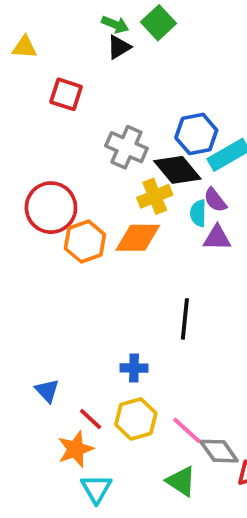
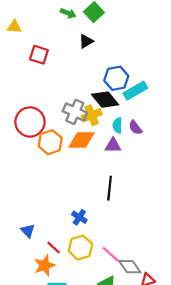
black triangle: (119, 47) -> (86, 41), moved
gray cross: (126, 147) -> (75, 112), moved
purple semicircle: (215, 200) -> (135, 128), moved
purple triangle: (217, 238) -> (113, 146), moved
blue cross: (134, 368) -> (79, 217), turned 32

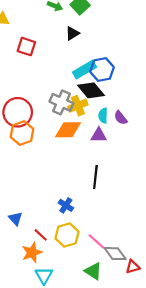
cyan rectangle: (135, 91) -> (84, 70), moved
orange hexagon: (50, 142) -> (22, 133), moved

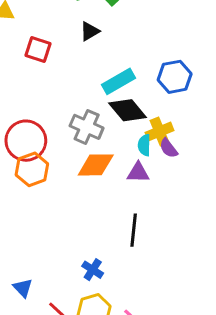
black triangle: (72, 33) -> (90, 31), moved
blue hexagon: (102, 70) -> (175, 77), moved
yellow cross: (78, 106) -> (159, 131), moved

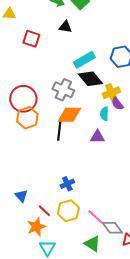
black triangle: (90, 31) -> (65, 27), turned 40
cyan semicircle: (144, 145) -> (104, 114), moved
purple triangle: (138, 172) -> (97, 137), moved
black line: (134, 230) -> (59, 130), moved
blue cross: (93, 270) -> (67, 184), turned 32

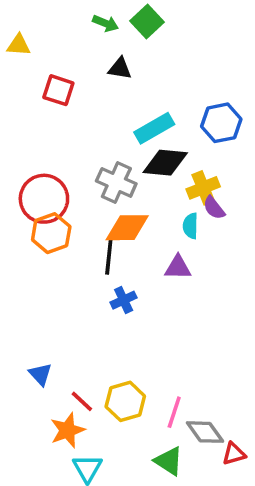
black diamond: (90, 79) -> (165, 163), turned -45
blue cross: (67, 184) -> (124, 300), moved
pink line: (95, 217) -> (174, 412), turned 66

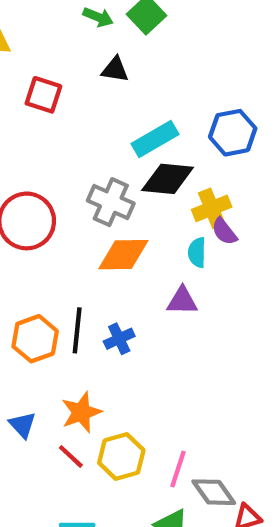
orange hexagon: (51, 233) -> (35, 339), moved
black line: (109, 255) -> (77, 330), moved
orange star: (67, 430) -> (81, 412), moved

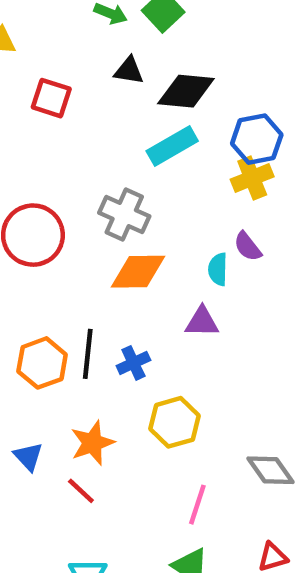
black diamond: (168, 179) -> (186, 91), moved
yellow cross: (212, 208) -> (252, 178), moved
yellow hexagon: (121, 456) -> (175, 422), moved
gray diamond: (214, 492) -> (270, 470), moved

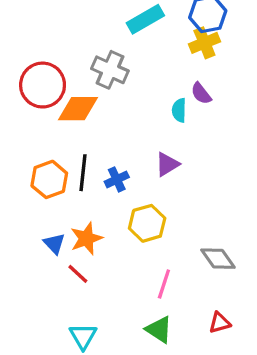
orange diamond: (138, 272) -> (78, 109), moved
purple triangle: (202, 322) -> (167, 164), moved, turned -32
blue triangle: (28, 457) -> (54, 244), moved

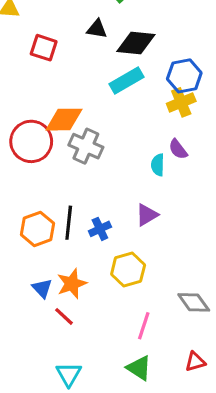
gray cross: (110, 70) -> (86, 146), moved
orange diamond: (78, 109) -> (64, 120), moved

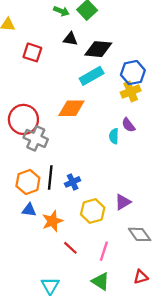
orange diamond: (64, 120) -> (71, 108), moved
gray cross: (86, 146) -> (36, 138), moved
purple triangle: (147, 215) -> (123, 202), moved
blue triangle: (42, 288) -> (29, 210), moved, turned -40
red line: (64, 316) -> (70, 248), moved

